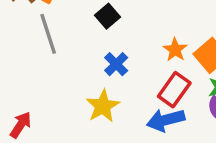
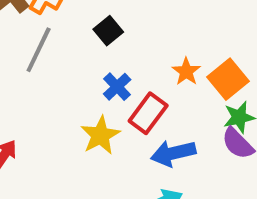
gray line: (48, 34) -> (39, 50), turned 42
red rectangle: (174, 90) -> (148, 113), moved

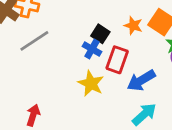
black square: (108, 31) -> (100, 34), moved
gray line: (39, 50) -> (34, 41), turned 48

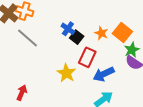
gray line: (34, 41) -> (28, 38), turned 70
blue cross: (92, 49) -> (68, 29), moved

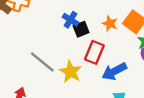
black square: (77, 37) -> (81, 29), turned 32
gray line: (28, 38) -> (42, 62), moved

